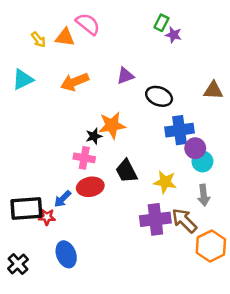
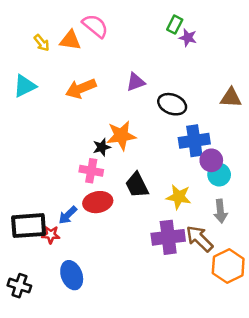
black cross: (18, 264) -> (19, 286), turned -30

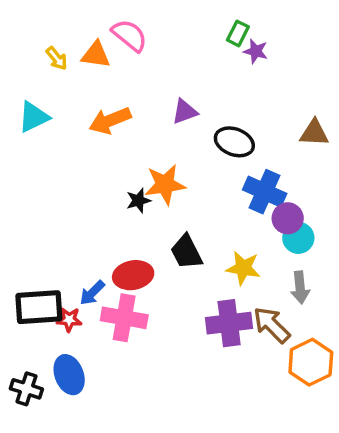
blue cross: (194, 141) -> (265, 192), turned 32
pink cross: (91, 171) -> (124, 318), moved, size x1.4
blue ellipse: (72, 275) -> (69, 375), moved

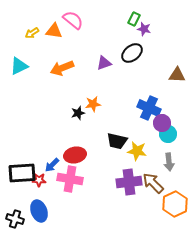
yellow arrow: (57, 58) -> (32, 33), turned 96
black ellipse: (234, 142) -> (132, 53), moved, turned -60
orange star: (165, 185) -> (93, 104), size x0.7
black trapezoid: (186, 252) -> (117, 141), moved, turned -50

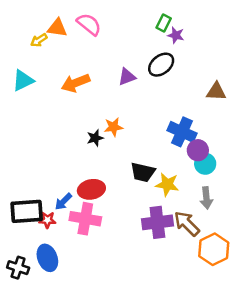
orange triangle: (54, 31) -> (57, 28), moved

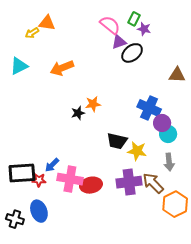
pink semicircle: (89, 24) -> (110, 25), moved
purple triangle: (127, 77) -> (119, 42), moved
red ellipse: (91, 189) -> (91, 185), moved

